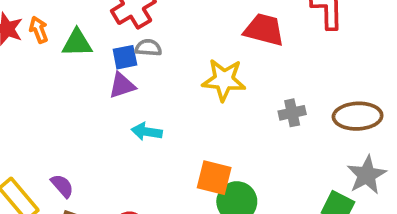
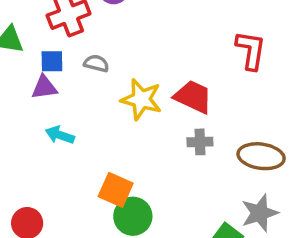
red trapezoid: (264, 30) -> (193, 97), moved
gray semicircle: (148, 48) -> (96, 63), moved

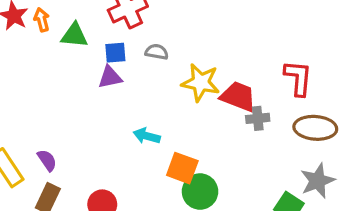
red L-shape: (251, 50) -> (298, 78), moved
red trapezoid: (193, 97) -> (238, 97), moved
cyan arrow: (60, 135) -> (147, 136), moved

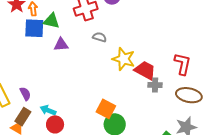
blue square: (115, 53) -> (34, 28), moved, size x1.5
purple triangle: (110, 77) -> (61, 44), moved
cyan arrow: (147, 136) -> (48, 110), moved

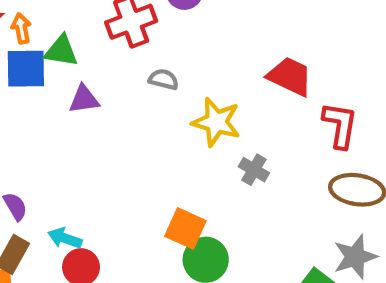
red trapezoid: (145, 70) -> (290, 76), moved
gray cross: (155, 85) -> (254, 170), moved, turned 32

